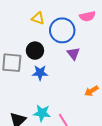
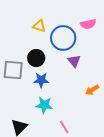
orange arrow: (91, 91) -> (92, 90), moved
cyan star: (42, 113) -> (44, 105), moved

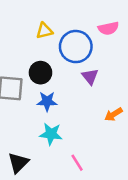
yellow triangle: (39, 26) -> (44, 31), turned -32

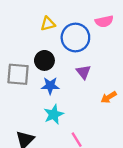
purple triangle: (90, 77) -> (83, 72), moved
cyan star: (51, 134) -> (54, 114), turned -30

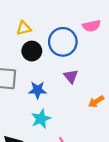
yellow triangle: (48, 24) -> (24, 28), moved
black circle: (44, 60) -> (32, 51), moved

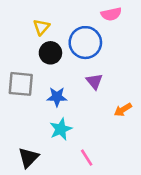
pink semicircle: (91, 26) -> (111, 14), moved
yellow triangle: (24, 28) -> (41, 27), turned -35

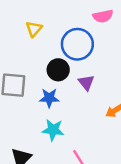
black circle: (50, 53) -> (58, 70), moved
cyan star: (61, 129) -> (53, 130), turned 30

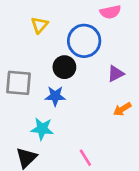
purple triangle: (86, 83) -> (116, 74), moved, turned 42
cyan star: (53, 130) -> (42, 129), moved

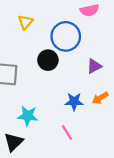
blue star: (55, 96) -> (74, 102), moved
pink line: (85, 158) -> (67, 132), moved

